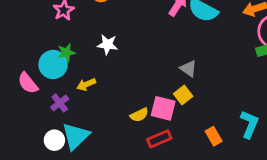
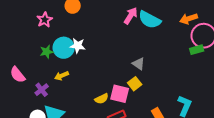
cyan circle: (53, 65) -> (64, 48), moved

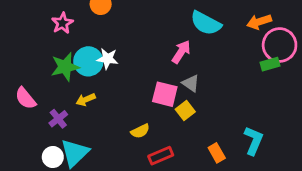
pink arrow: (131, 16) -> (181, 52), moved
green star: (47, 52) -> (65, 67), size x1.5
pink square: (120, 94) -> (165, 94), moved

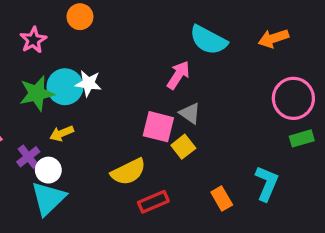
pink circle: (280, 45) -> (293, 98), moved
green rectangle: (270, 64) -> (302, 138), moved
yellow semicircle: (140, 131) -> (128, 172), size x1.5
white circle: (53, 157) -> (48, 170), moved

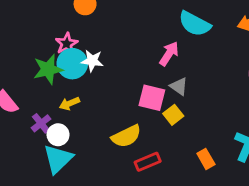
pink star: (33, 40) -> (67, 44), moved

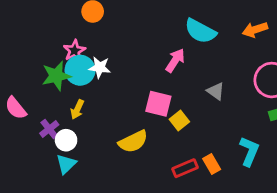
gray triangle: (179, 86) -> (216, 91), moved
yellow arrow: (69, 103) -> (77, 109), turned -42
cyan triangle: (58, 159) -> (66, 164), size x0.7
red rectangle: (148, 162) -> (185, 168), moved

